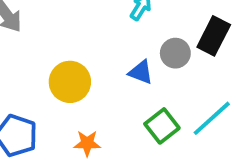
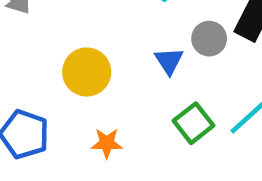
blue triangle: (141, 72) -> (169, 61), turned 36

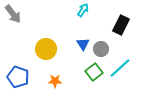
gray circle: (209, 39) -> (101, 49), moved

